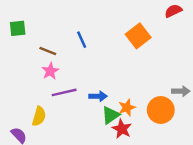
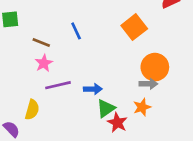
gray arrow: (181, 91) -> (148, 84), moved
orange star: (127, 107) -> (142, 107), moved
orange circle: (161, 110) -> (155, 67), moved

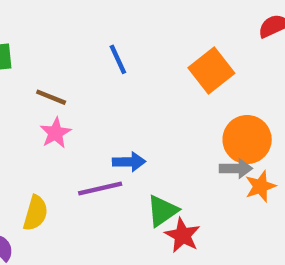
blue line: (76, 31) -> (118, 59), moved
purple line: (58, 85) -> (100, 189), moved
blue arrow: (93, 89) -> (129, 162), moved
orange star: (142, 107) -> (260, 186), moved

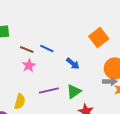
blue line: (118, 59) -> (47, 48), moved, turned -40
blue arrow: (129, 162) -> (73, 63), moved, turned 40
green triangle: (162, 211) -> (74, 91), moved

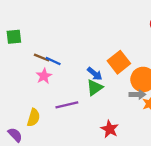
orange square: (99, 37) -> (119, 62), moved
blue line: (47, 48) -> (53, 61), moved
green triangle: (74, 91) -> (95, 88), moved

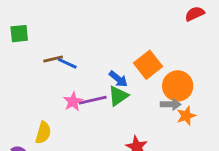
brown line: (42, 58) -> (53, 59), turned -35
pink star: (44, 76) -> (73, 102), moved
purple line: (67, 105) -> (93, 100), moved

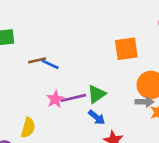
orange square: (148, 65) -> (126, 49), moved, turned 30
blue arrow: (118, 79) -> (97, 117), moved

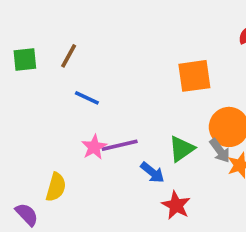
brown line: (37, 60) -> (69, 56), moved, turned -48
green triangle: (97, 94) -> (182, 149), moved
gray arrow: (144, 102) -> (220, 151), turned 54

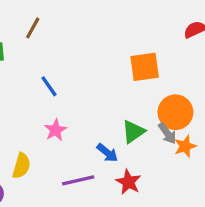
brown line: (69, 56) -> (33, 28), moved
blue line: (87, 98) -> (49, 86), turned 30
purple line: (120, 145) -> (78, 180), moved

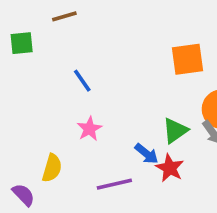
brown line: (33, 28) -> (64, 16), turned 45
red star: (128, 182) -> (170, 168), moved

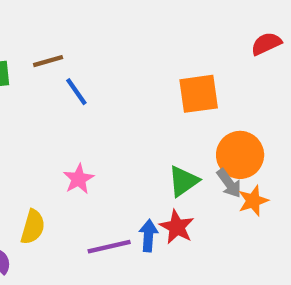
brown line: (64, 16) -> (48, 61), moved
blue line: (82, 81) -> (76, 92), moved
blue arrow: (147, 154) -> (148, 236), moved, turned -125

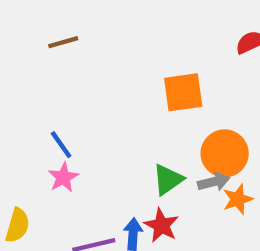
brown line: (48, 61) -> (63, 42), moved
blue line: (76, 92) -> (61, 145), moved
gray arrow: (229, 183) -> (214, 182), turned -68

